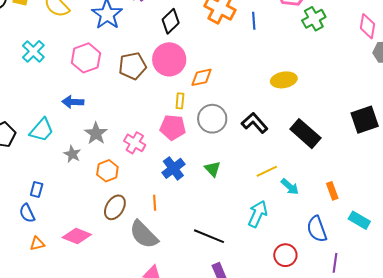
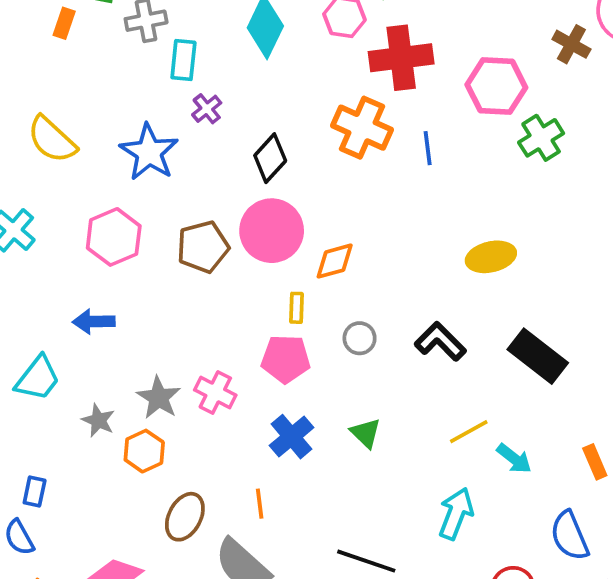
gray circle: (212, 119) -> (360, 338), size x0.6
gray star: (96, 133) -> (159, 398), moved
orange hexagon: (107, 171) -> (144, 451), moved

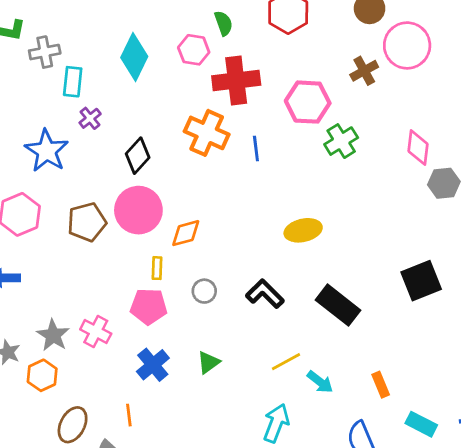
brown cross: (571, 44) -> (364, 71), turned 32
green triangle: (366, 433) -> (209, 362), turned 40

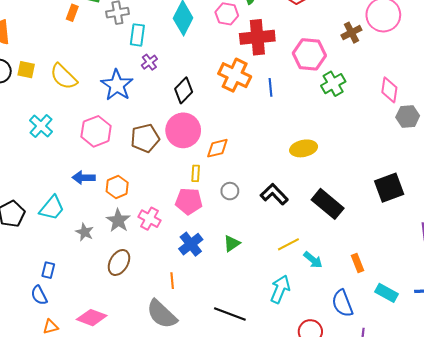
orange hexagon: (42, 375) -> (117, 187), moved
brown ellipse: (73, 425) -> (119, 262), moved

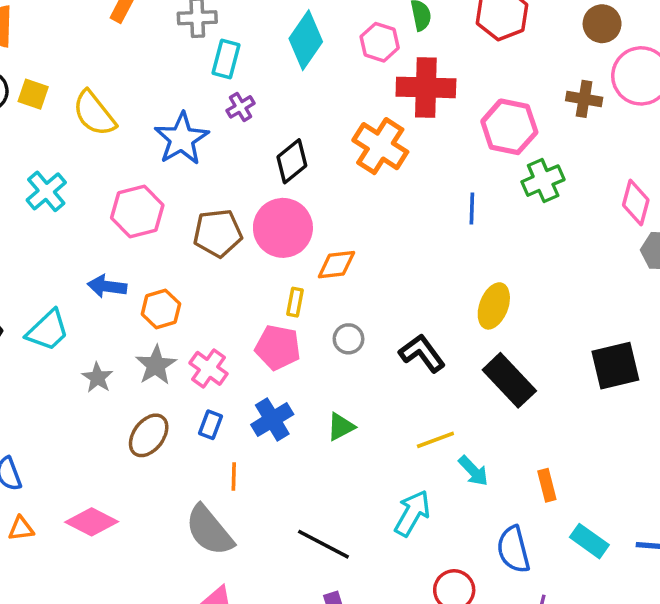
brown cross: (351, 33) -> (584, 99), turned 30
blue line: (270, 87) -> (472, 208), moved
yellow ellipse: (304, 148) -> (494, 306), moved, turned -65
blue rectangle: (48, 270) -> (211, 425), moved

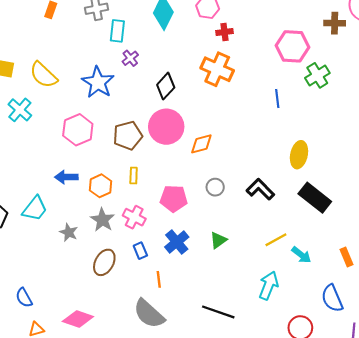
red cross: (426, 87) -> (224, 32), moved, size x0.5
cyan cross: (46, 191) -> (20, 110), moved
yellow rectangle: (295, 302) -> (134, 175), moved
blue rectangle: (211, 425) -> (140, 251), turned -35

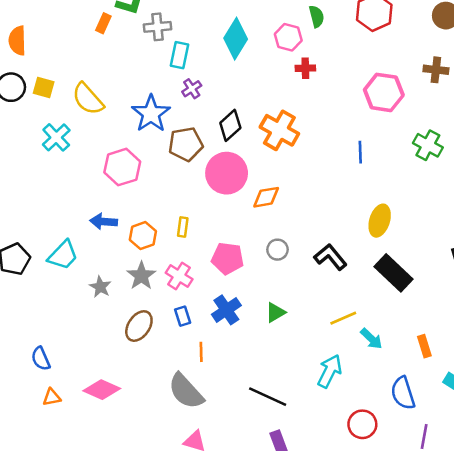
orange cross: (217, 69) -> (279, 130), moved
green cross: (317, 75) -> (428, 145), moved, turned -35
brown pentagon: (128, 136) -> (186, 144), moved

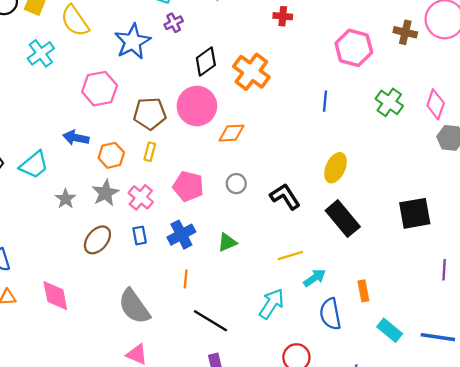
brown pentagon: (186, 144) -> (150, 114), moved
cyan arrow: (371, 339) -> (315, 278), turned -85
orange line: (201, 352) -> (186, 279), moved
pink diamond: (102, 390) -> (55, 296), turned 48
blue semicircle: (403, 393) -> (330, 314), moved

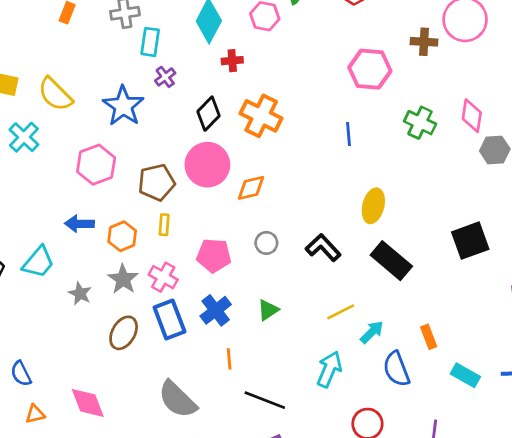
red cross: (283, 16) -> (232, 61), moved
blue rectangle: (140, 235) -> (169, 320), size x1.8

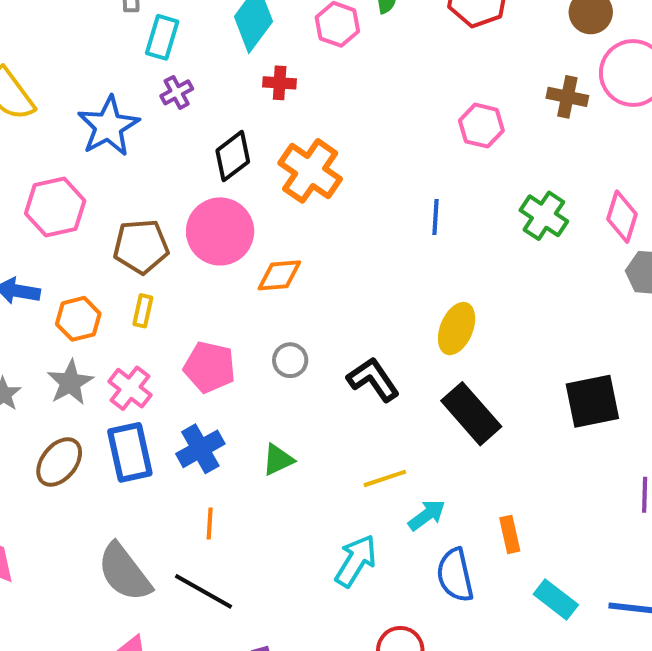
pink hexagon: (370, 69) -> (481, 126), size x0.7
black line: (265, 400) -> (203, 591), moved

